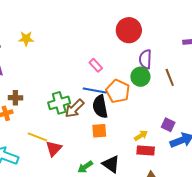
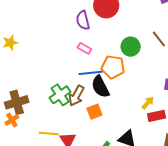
purple semicircle: (145, 59) -> (83, 20), moved
brown cross: (15, 98) -> (17, 102), size x1.6
orange square: (99, 131) -> (94, 112), moved

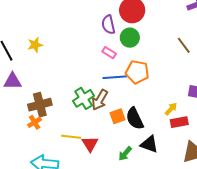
green circle: (131, 47) -> (130, 38), moved
black semicircle: (100, 87) -> (135, 118), moved

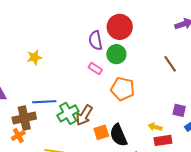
yellow star: (35, 45) -> (34, 57), moved
blue line: (115, 77) -> (44, 102), moved
yellow arrow: (171, 109) -> (155, 127), turned -120

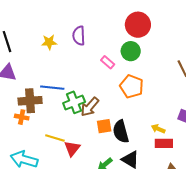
purple semicircle: (96, 40) -> (79, 36), moved
orange cross: (18, 135) -> (22, 117), turned 32

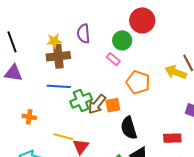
green circle: (131, 51) -> (122, 40), moved
brown cross: (30, 101) -> (58, 56), moved
orange square: (104, 126) -> (113, 105), moved
yellow arrow: (158, 129) -> (176, 72), moved, size x1.5

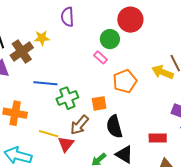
purple semicircle: (83, 34) -> (67, 17), moved
brown cross: (58, 56) -> (22, 51), moved, turned -30
orange pentagon: (138, 82) -> (125, 81), turned 30
brown arrow: (97, 104) -> (79, 125), moved
orange cross: (29, 117) -> (15, 113), size x1.6

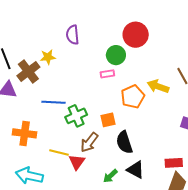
pink rectangle: (101, 57) -> (107, 74), turned -48
yellow arrow: (163, 72) -> (158, 86), moved
red rectangle: (158, 138) -> (174, 163), moved

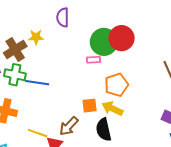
red circle: (136, 35) -> (122, 38), moved
green circle: (116, 55) -> (104, 42), size x1.4
yellow arrow: (158, 86) -> (112, 109), moved
green cross: (76, 116) -> (15, 75), moved, turned 30

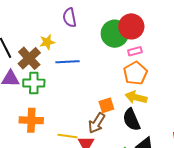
pink rectangle: (94, 60) -> (135, 51), moved
blue line: (37, 83) -> (68, 62), moved
orange square: (90, 106) -> (106, 105), moved

